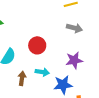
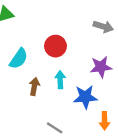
cyan arrow: (42, 72) -> (60, 80), turned -104

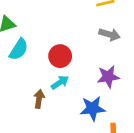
cyan semicircle: (19, 59) -> (19, 49), moved
cyan arrow: (60, 80) -> (60, 82), moved, turned 60

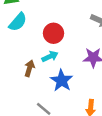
blue star: (93, 108) -> (62, 81), moved, turned 30

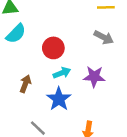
cyan arrow: (50, 56) -> (62, 73), moved

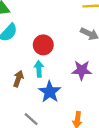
cyan arrow: (62, 73) -> (39, 69), moved, turned -70

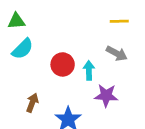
cyan arrow: (39, 69) -> (89, 70), moved

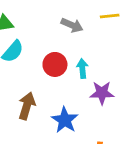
gray arrow: (117, 53) -> (72, 25), moved
brown arrow: (32, 103) -> (27, 106), size x1.4

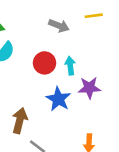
brown arrow: (27, 106) -> (20, 121), moved
blue star: (65, 120) -> (58, 99), moved

